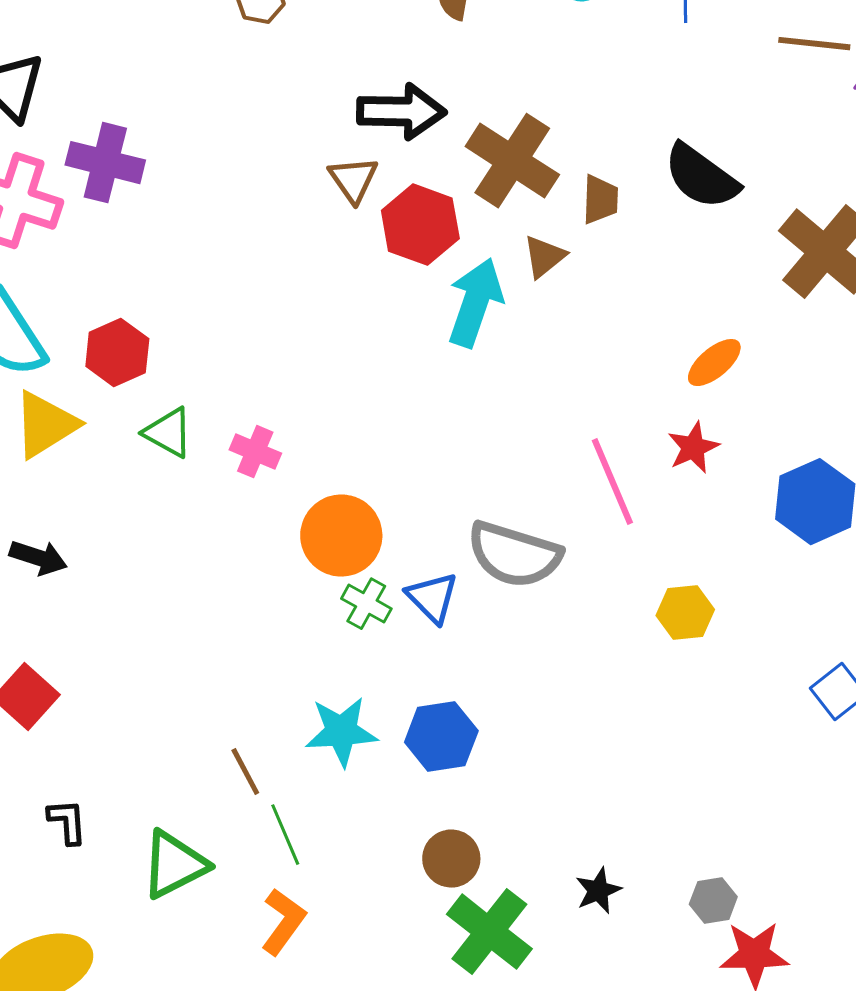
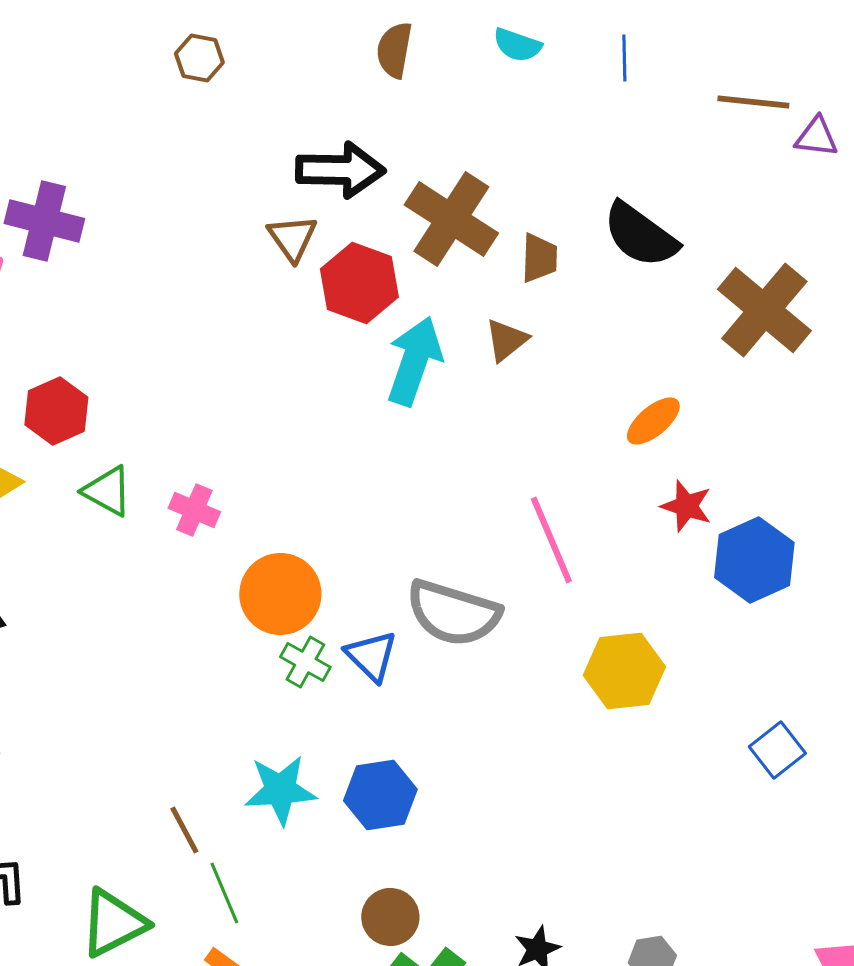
brown triangle: (544, 257) -> (506, 340), moved
red star: (693, 448) -> (686, 506), moved, turned -30
yellow hexagon: (685, 613) -> (624, 671), size x1.4

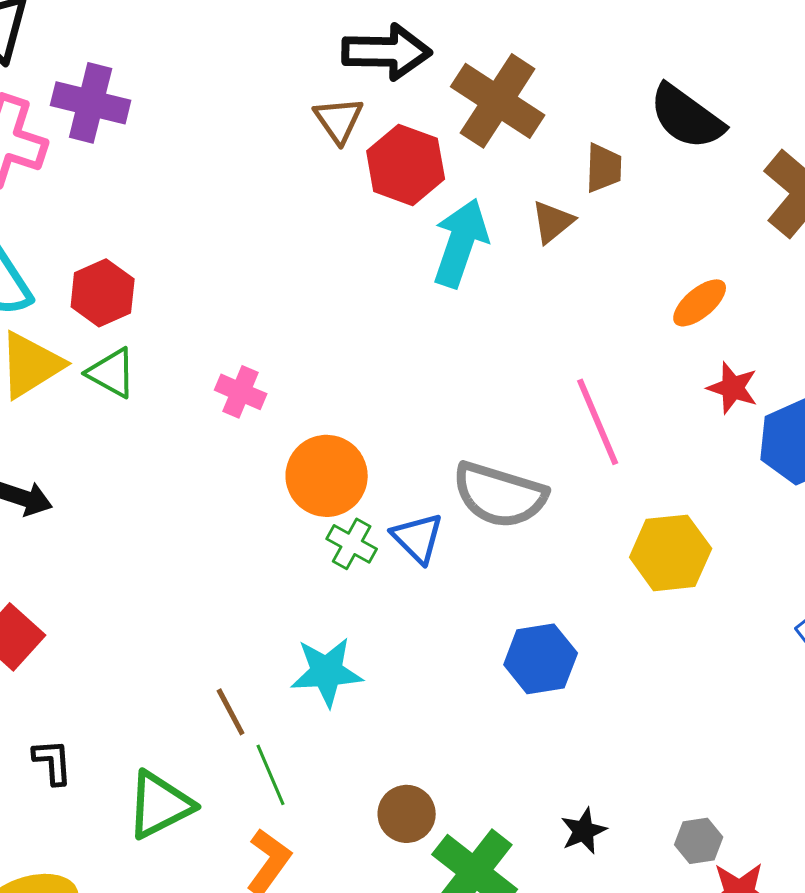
brown trapezoid: (539, 258) -> (604, 168), moved
green triangle: (107, 491) -> (112, 373), moved
blue hexagon: (380, 795) -> (541, 659), moved
brown circle: (390, 917) -> (407, 814), moved

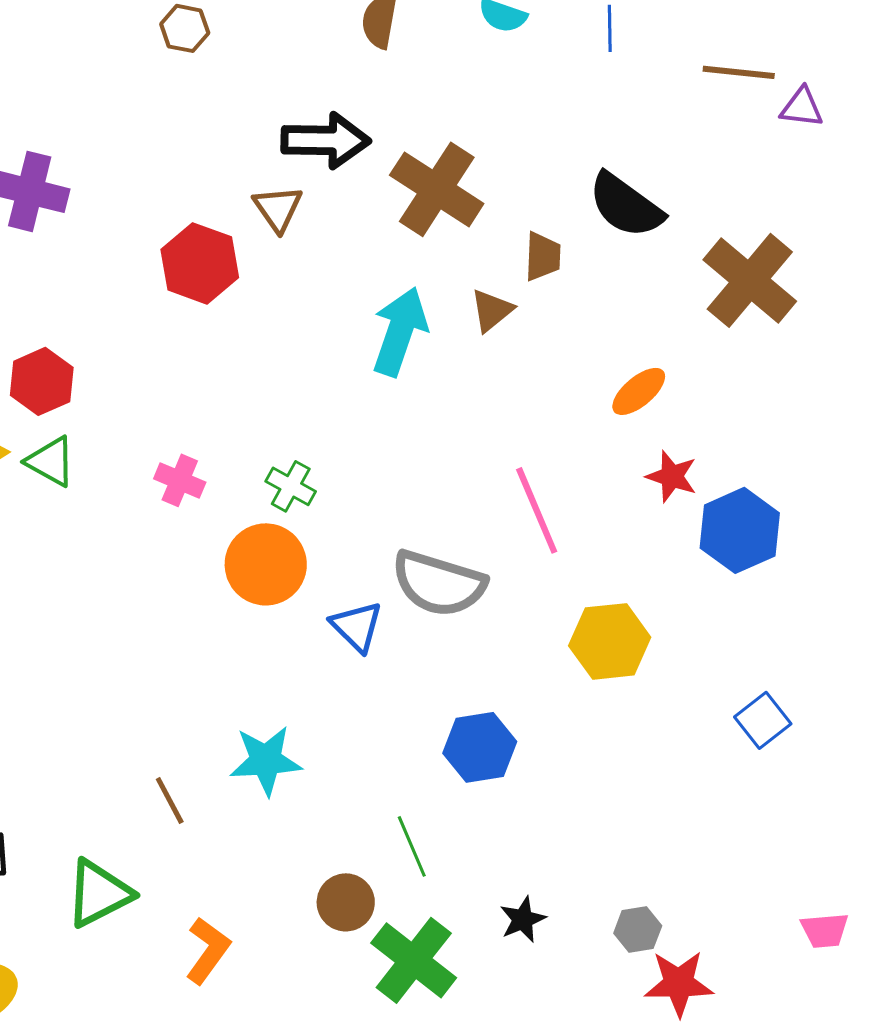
red hexagon: (406, 165) -> (200, 263), moved
green cross: (352, 544) -> (291, 486), moved
green line: (271, 775) -> (412, 846), moved

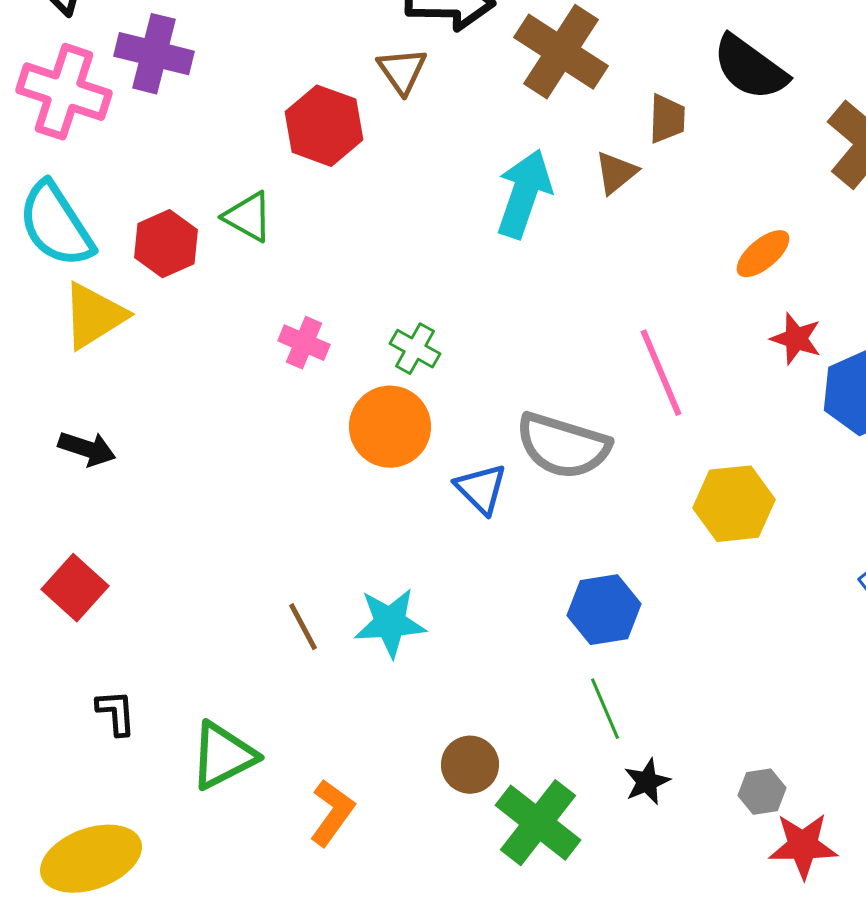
green triangle: (51, 461) -> (248, 217), moved
brown line: (170, 800) -> (303, 627), moved
green line: (412, 846) -> (605, 709), moved

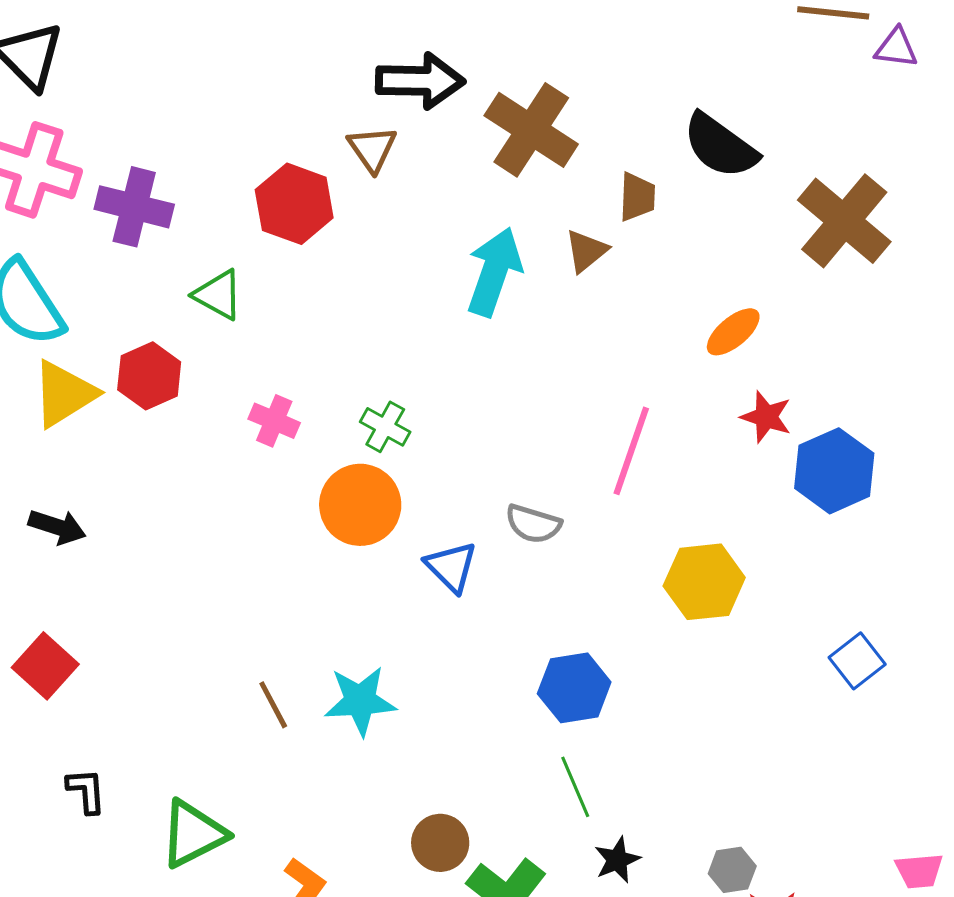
purple cross: (154, 54) -> (134, 207), moved
red hexagon: (166, 244) -> (149, 376), moved
pink line: (661, 373) -> (631, 451), turned 42
gray semicircle: (563, 446) -> (533, 524), size x0.6

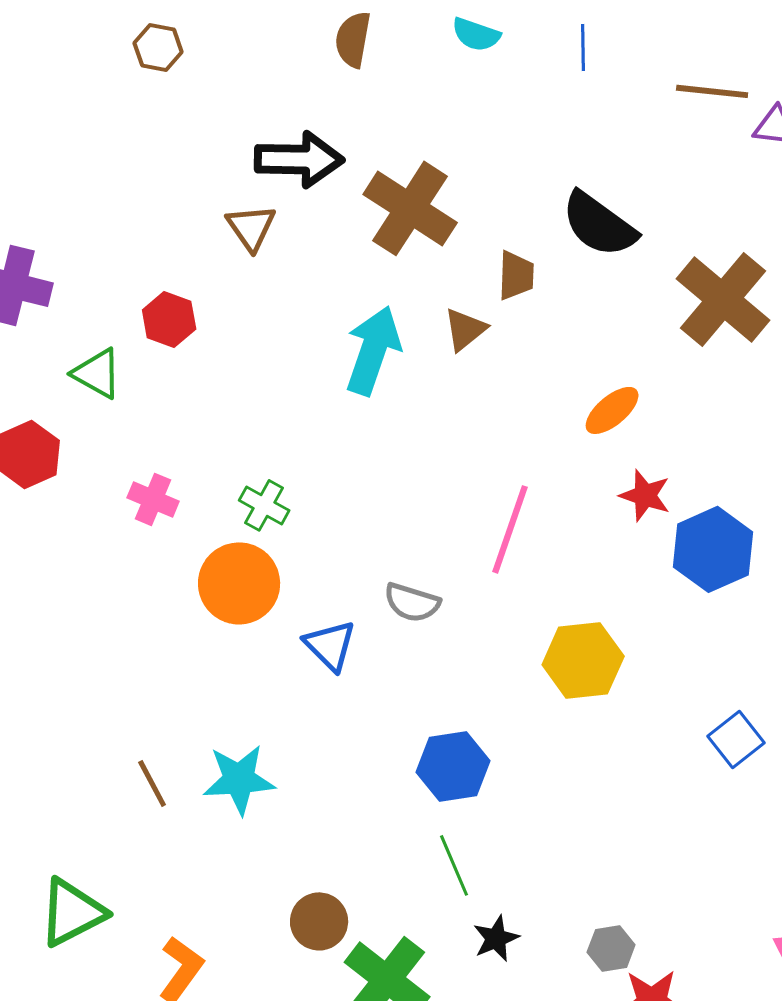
red hexagon: (294, 204) -> (169, 319), moved, size x0.7

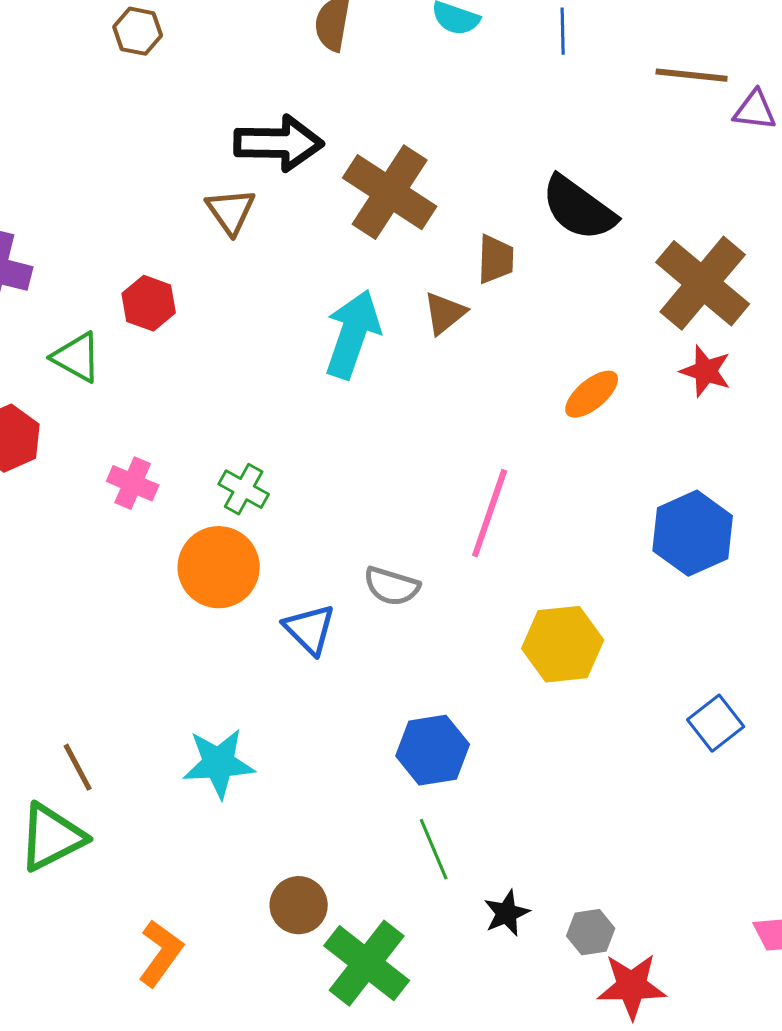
red star: (645, 495) -> (706, 371), moved
brown line: (152, 783) -> (78, 767), moved
green triangle: (72, 912) -> (52, 837), moved
black star: (496, 938) -> (507, 913), moved

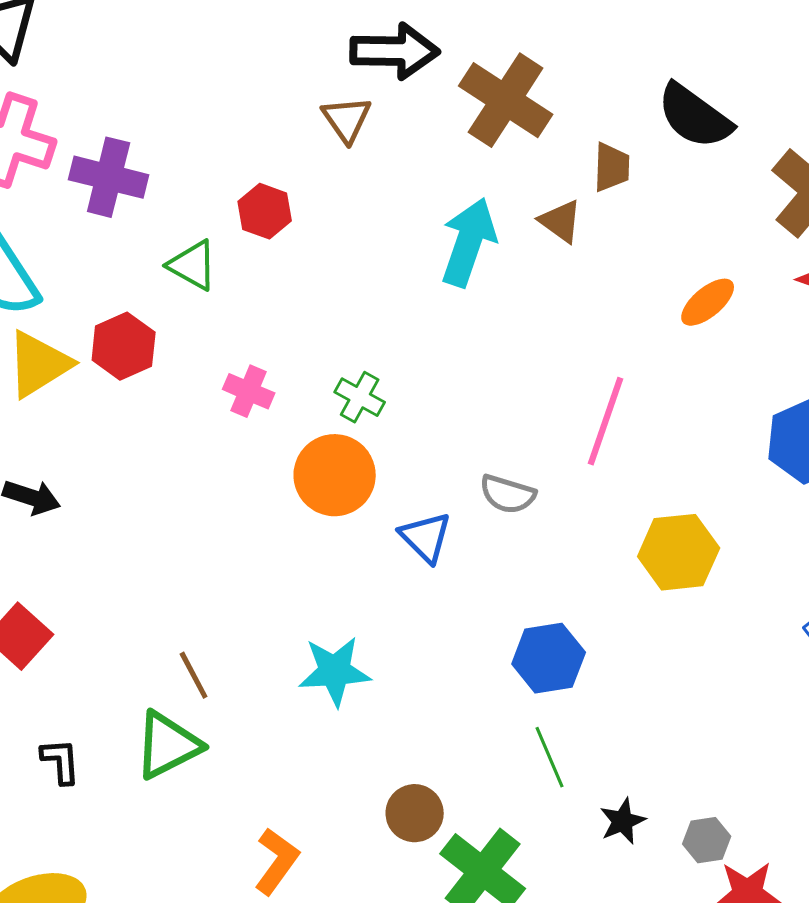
brown triangle: (445, 313) -> (561, 221), turned -45

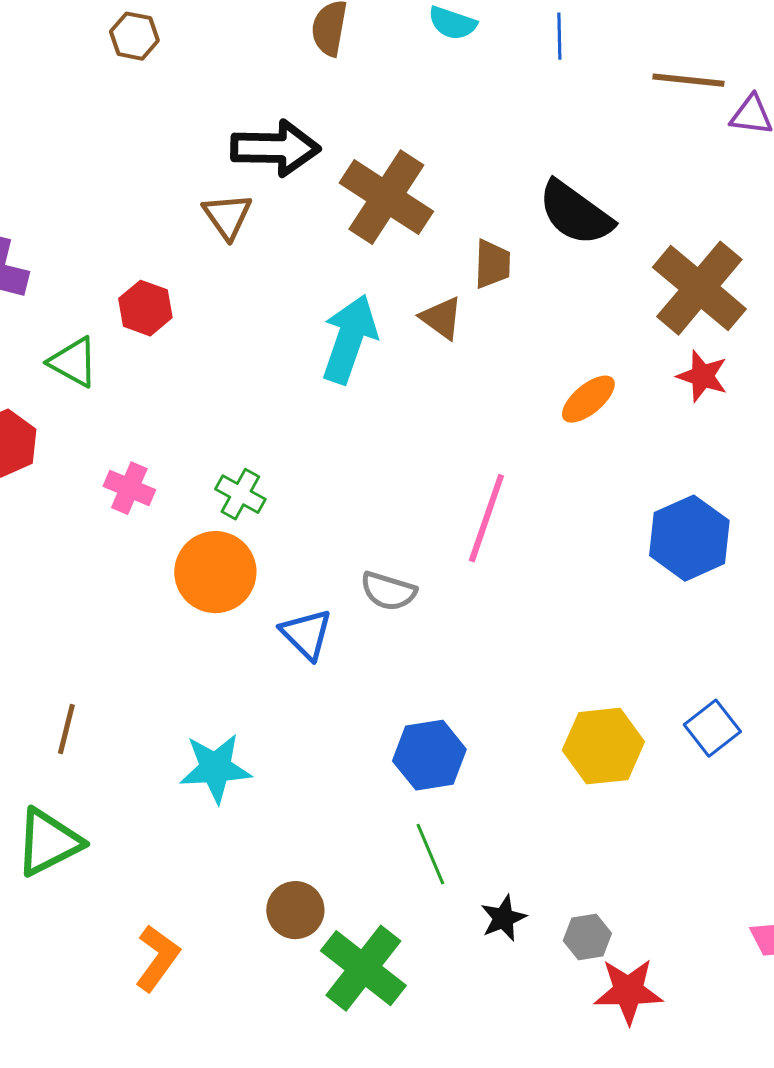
yellow hexagon: (679, 552) -> (603, 746), moved
brown line: (194, 675) -> (66, 729), moved, turned 42

